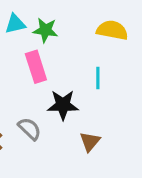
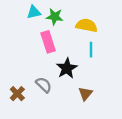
yellow semicircle: (112, 30) -> (87, 25), moved
black star: (63, 105) -> (67, 68), turned -30

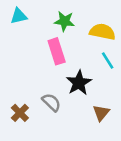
cyan triangle: (34, 12) -> (19, 16), moved
cyan line: (91, 50) -> (108, 60), turned -32

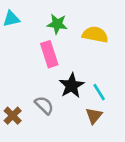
cyan line: (108, 60) -> (99, 92), moved

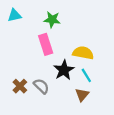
yellow semicircle: (95, 35) -> (83, 53), moved
brown cross: (13, 116) -> (20, 86), moved

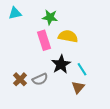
yellow semicircle: (83, 53) -> (68, 36), moved
gray semicircle: (41, 86) -> (40, 79), turned 112

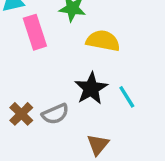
pink rectangle: (44, 40) -> (35, 32), moved
brown triangle: (78, 87) -> (98, 145), moved

